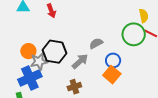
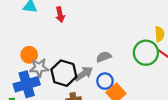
black hexagon: (54, 52) -> (64, 73), moved
blue circle: (113, 60) -> (105, 81), moved

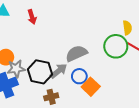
gray semicircle: (104, 57) -> (76, 53), size x1.5

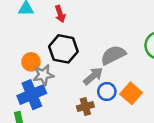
black hexagon: (40, 72) -> (63, 49), moved
blue circle: (79, 76) -> (107, 91), moved

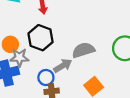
blue circle: (107, 91) -> (46, 77), moved

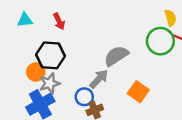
black hexagon: (41, 38) -> (50, 55), moved

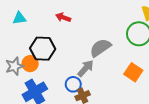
red arrow: (59, 21) -> (63, 17), moved, turned 136
gray star: (50, 83) -> (14, 66), moved
orange square: (138, 92) -> (133, 72), moved

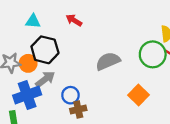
cyan triangle: (19, 18) -> (33, 21), moved
gray arrow: (86, 68) -> (45, 79), moved

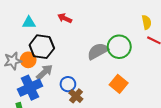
green circle: (153, 54) -> (119, 47), moved
orange square: (138, 95) -> (119, 84), moved
brown cross: (78, 109) -> (76, 96), turned -32

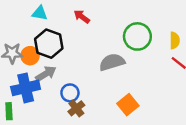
green circle: (119, 47) -> (137, 36), moved

